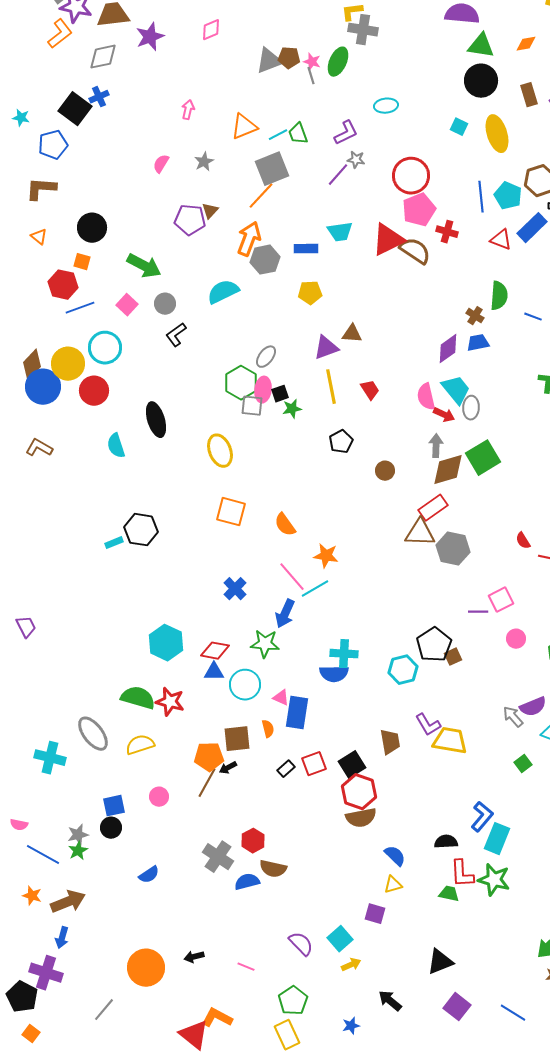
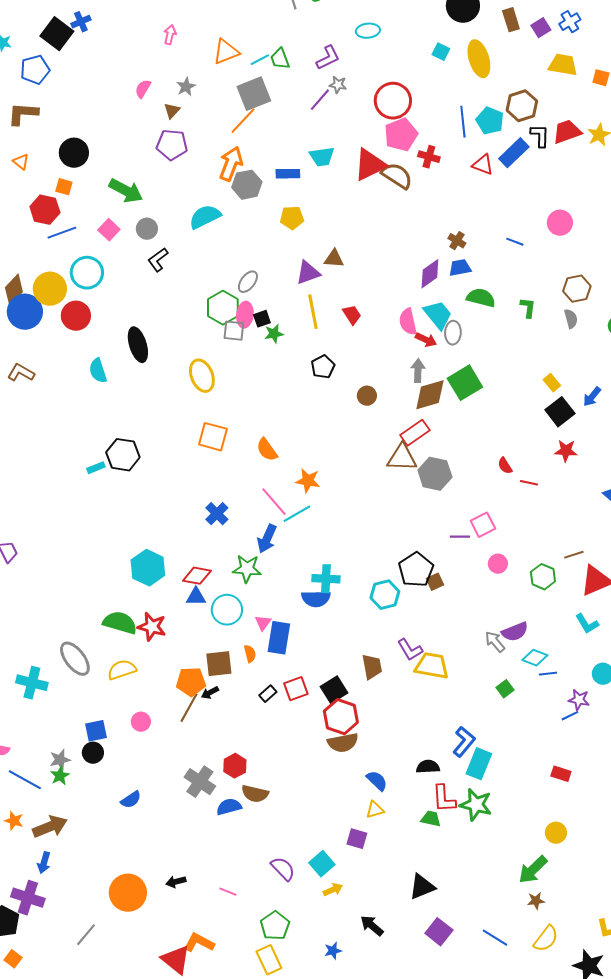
brown triangle: (210, 211) -> (172, 111), moved
green semicircle: (499, 296) -> (481, 298), moved, turned -80
pink triangle: (281, 698) -> (263, 623), turned 42

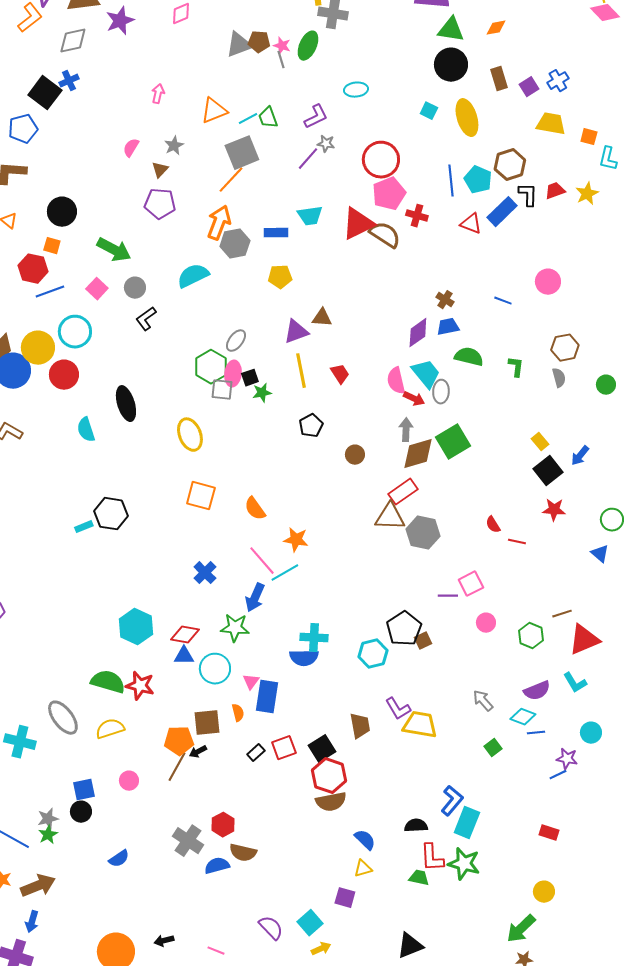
red trapezoid: (567, 132) -> (555, 191), size x0.7
purple semicircle: (515, 632) -> (537, 691), moved

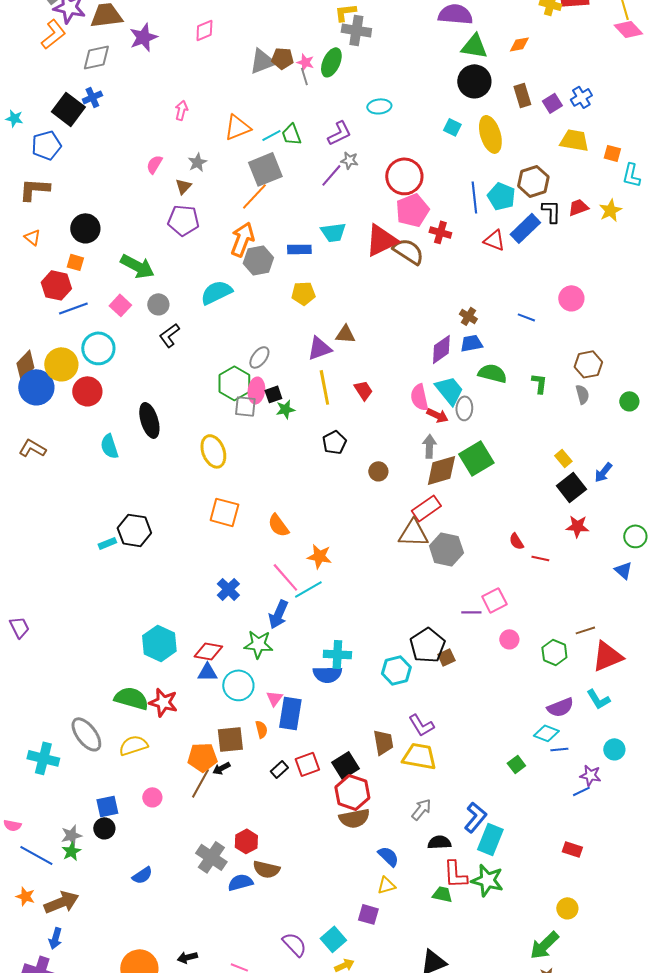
gray arrow: (483, 701) -> (421, 809), moved, turned 80
yellow trapezoid: (420, 725) -> (419, 756), moved

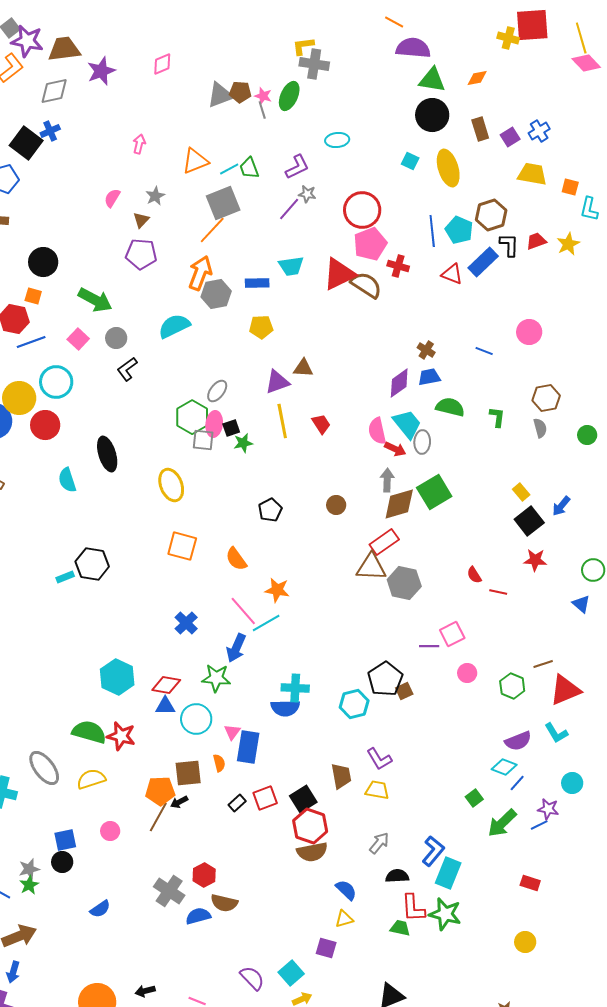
black pentagon: (334, 442) -> (270, 510), moved
blue line: (559, 749) -> (517, 783), turned -42
yellow trapezoid: (419, 756) -> (377, 790), size x0.7
green arrow: (544, 945) -> (502, 823), moved

